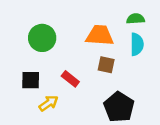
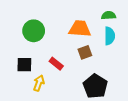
brown square: (106, 65) -> (85, 52), turned -32
yellow arrow: (49, 103) -> (39, 83), turned -35

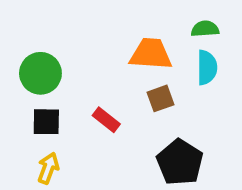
green circle: (34, 31) -> (40, 73), moved
yellow arrow: (39, 83) -> (48, 168), moved

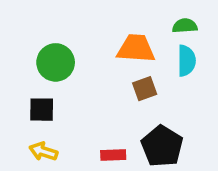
green circle: (40, 73) -> (56, 62), moved
red rectangle: (106, 120) -> (113, 155), moved, turned -40
yellow arrow: (48, 168) -> (43, 151), turned -92

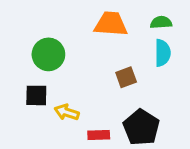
orange trapezoid: (136, 48) -> (111, 24), moved
yellow arrow: (43, 151) -> (67, 112), moved

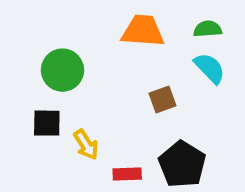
cyan semicircle: (163, 53) -> (210, 68), turned -44
yellow arrow: (67, 112) -> (86, 145), turned -140

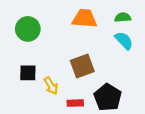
green circle: (62, 70) -> (28, 29), moved
brown square: (163, 100) -> (82, 66), moved, size x1.5

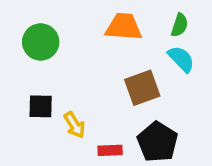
green semicircle: (123, 17) -> (179, 25), turned 112
brown square: (82, 66) -> (142, 88), moved

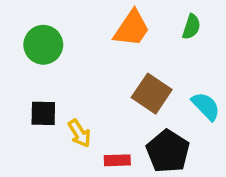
orange trapezoid: (124, 27) -> (132, 29), turned 120
cyan semicircle: (181, 59) -> (206, 106), moved
brown square: (142, 88) -> (152, 94), turned -36

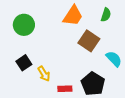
brown square: (152, 94) -> (89, 41), moved
black square: (43, 113) -> (24, 63), turned -35

